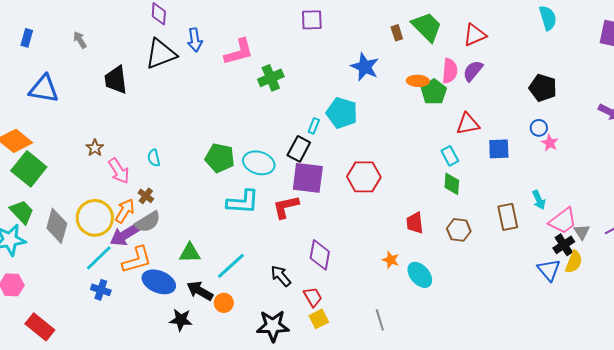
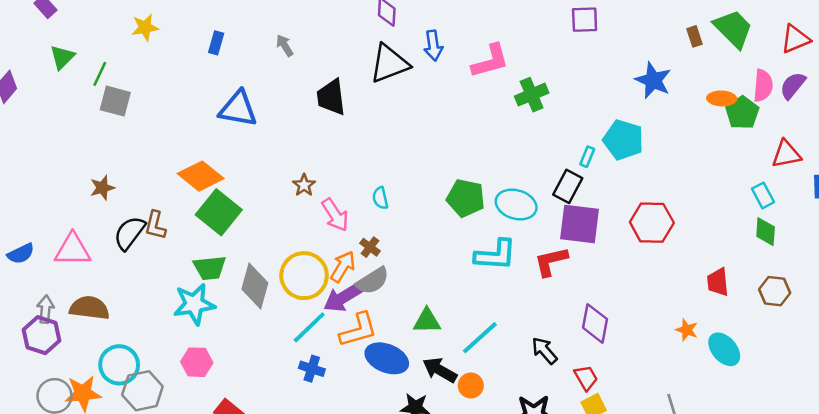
green trapezoid: (22, 212) -> (210, 268), turned 128

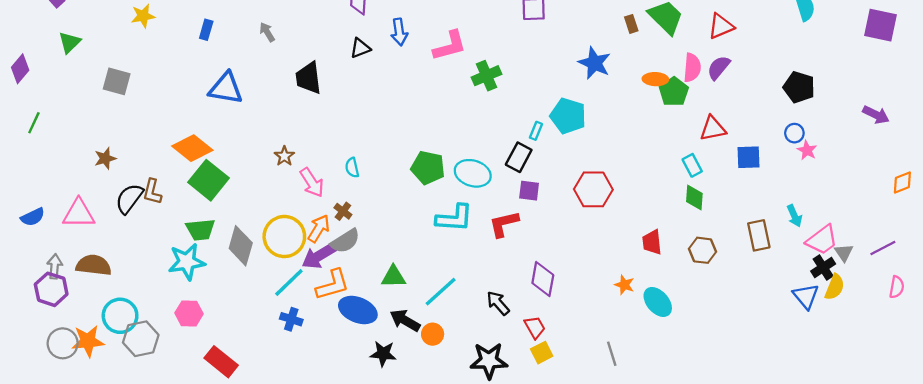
black triangle: (389, 64) -> (360, 48), size x0.6
green line: (100, 74) -> (34, 123), moved
purple square: (579, 224) -> (529, 191), size x0.6

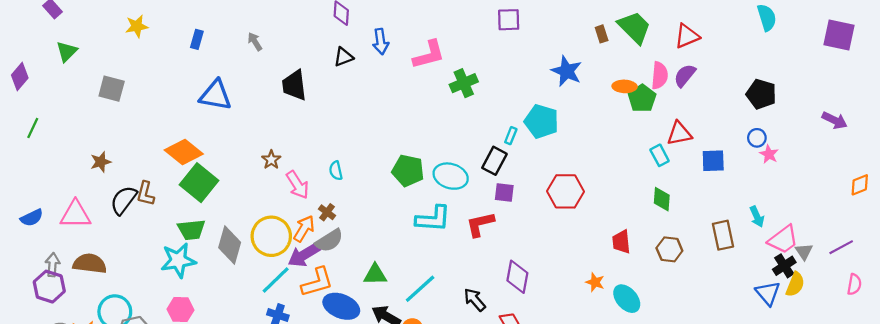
cyan rectangle: (692, 165) -> (660, 155), moved

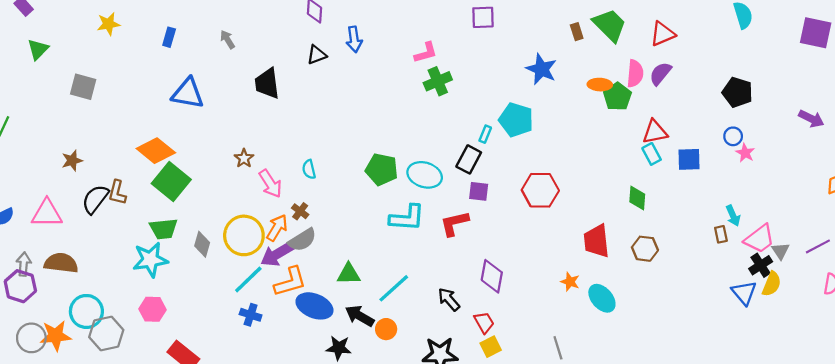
pink L-shape: (429, 55) -> (426, 53), moved, size x0.7
cyan rectangle: (660, 155) -> (652, 154), moved
brown rectangle: (723, 235) -> (721, 234), moved, size x0.6
red trapezoid: (621, 242) -> (596, 241), size x1.4
gray diamond: (230, 245) -> (202, 244), size x0.7

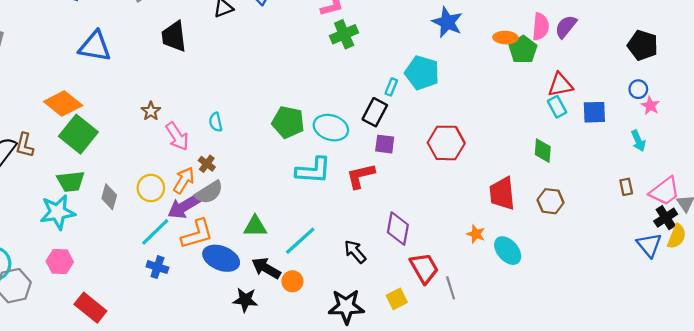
cyan arrow: (733, 216) -> (638, 141), moved
yellow circle: (244, 235) -> (151, 188), size x0.7
red trapezoid: (484, 322) -> (424, 268), moved, size x1.4
gray line: (558, 348) -> (451, 288), moved

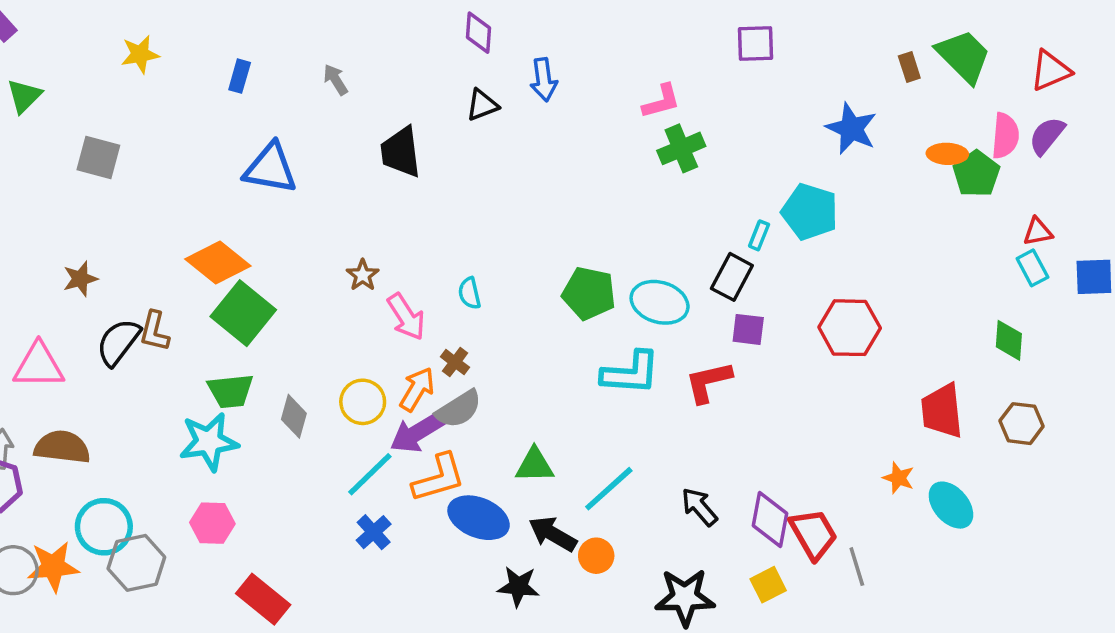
red triangle: (560, 85) -> (1038, 232), size x0.7
purple diamond: (398, 229) -> (770, 520), moved
blue cross: (157, 267) -> (374, 532), turned 30

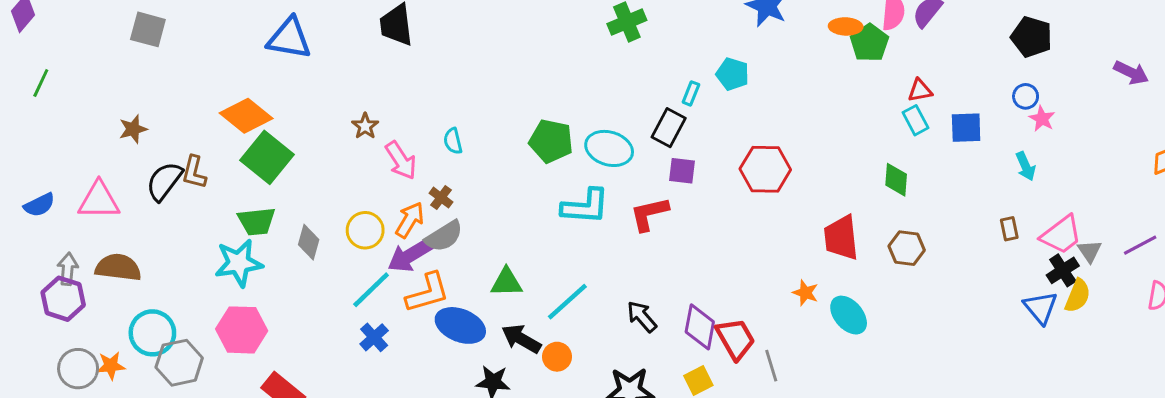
cyan pentagon: (810, 212) -> (733, 74), size x0.7
pink hexagon: (212, 523) -> (242, 330), size x1.4
orange star: (53, 567) -> (111, 366), size x0.7

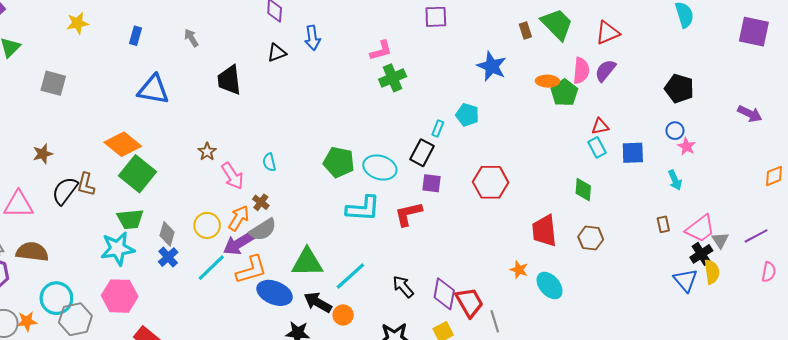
green triangle: (506, 282) -> (307, 262), size x1.4
yellow semicircle: (1078, 296) -> (712, 272), turned -30
blue cross: (374, 337) -> (168, 257), moved

